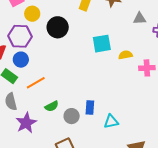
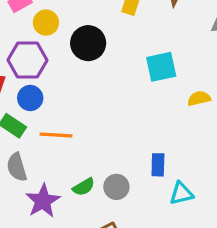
yellow semicircle: (125, 55) -> (199, 98), moved
orange line: (36, 83) -> (56, 135), turned 36
green semicircle: (52, 106) -> (84, 187), moved
blue rectangle: (90, 107) -> (158, 165), moved

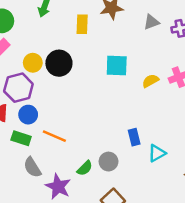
yellow circle: (46, 23) -> (33, 63), moved
cyan square: (161, 67) -> (117, 66), turned 30
orange line: (56, 135) -> (54, 136), turned 35

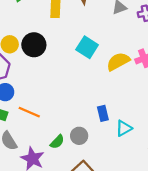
cyan square: (117, 66) -> (87, 47), turned 30
yellow semicircle: (150, 81) -> (118, 62), size x1.5

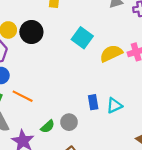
cyan triangle: (124, 128) -> (114, 106), moved

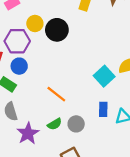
cyan square: (82, 38) -> (104, 76), moved
orange line: (23, 96) -> (56, 94), moved

